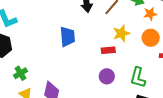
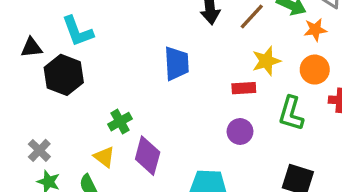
green cross: (20, 73) -> (120, 122), moved
green L-shape: (138, 78) -> (291, 113), moved

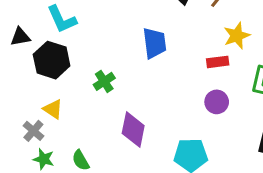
green cross: (120, 122) -> (104, 81), moved
yellow triangle: (104, 157) -> (53, 109), moved

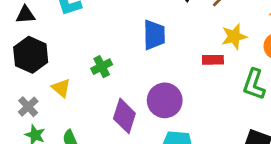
black hexagon: (52, 60) -> (31, 55), moved
purple circle: (217, 102) -> (165, 100), moved, size x1.5
yellow triangle: (53, 109) -> (61, 88), moved

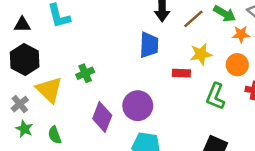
blue trapezoid: (154, 35) -> (149, 45), moved
yellow triangle: (61, 88) -> (49, 90), size x1.6

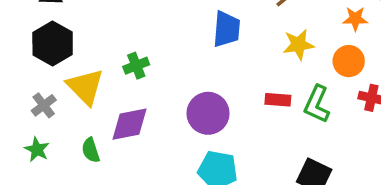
red rectangle: (181, 73) -> (278, 100), moved
purple diamond: (102, 117) -> (130, 124), moved, turned 56
green star: (24, 129) -> (37, 149), moved

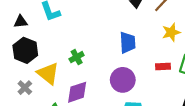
blue trapezoid: (227, 29) -> (128, 43), moved

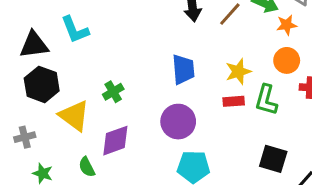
black triangle: (21, 22) -> (34, 45), size x1.5
yellow star: (171, 32) -> (238, 71), moved
gray cross: (25, 88) -> (25, 137), moved, turned 32

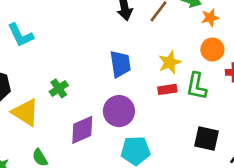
purple diamond: (115, 141) -> (82, 130), moved

